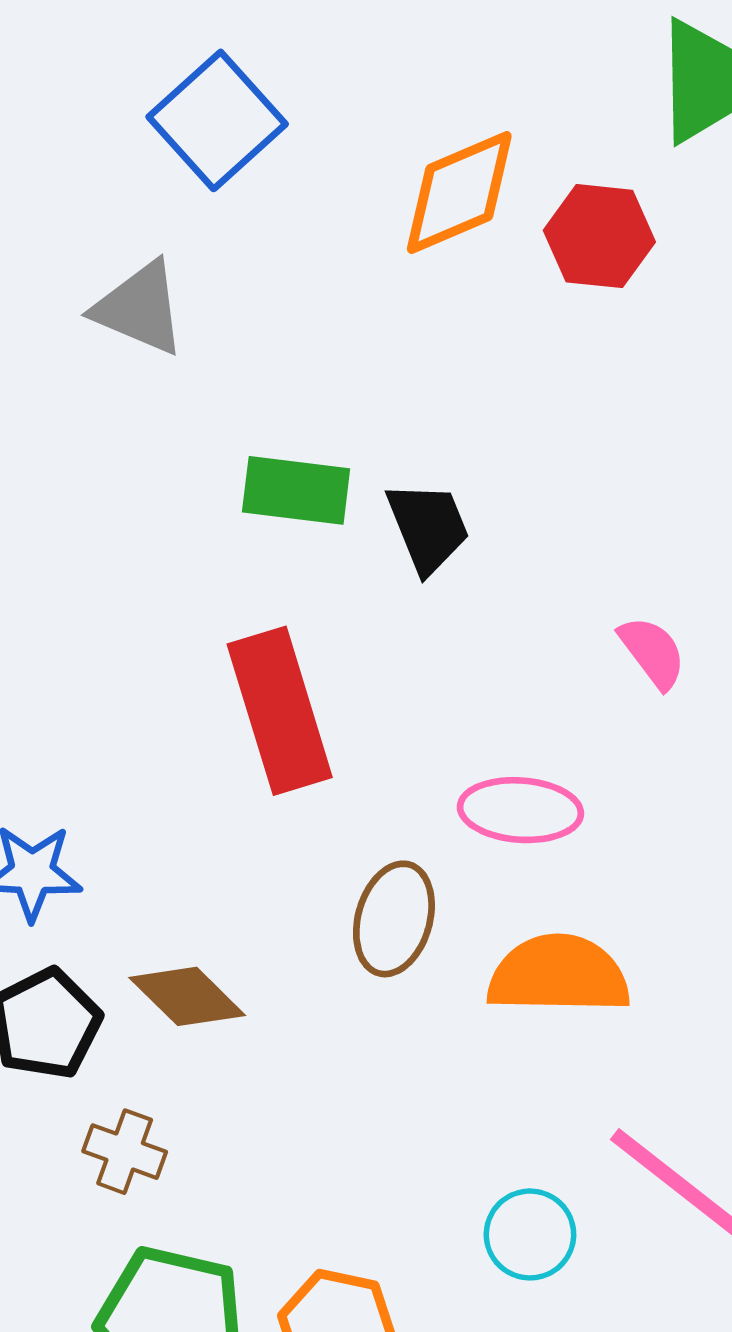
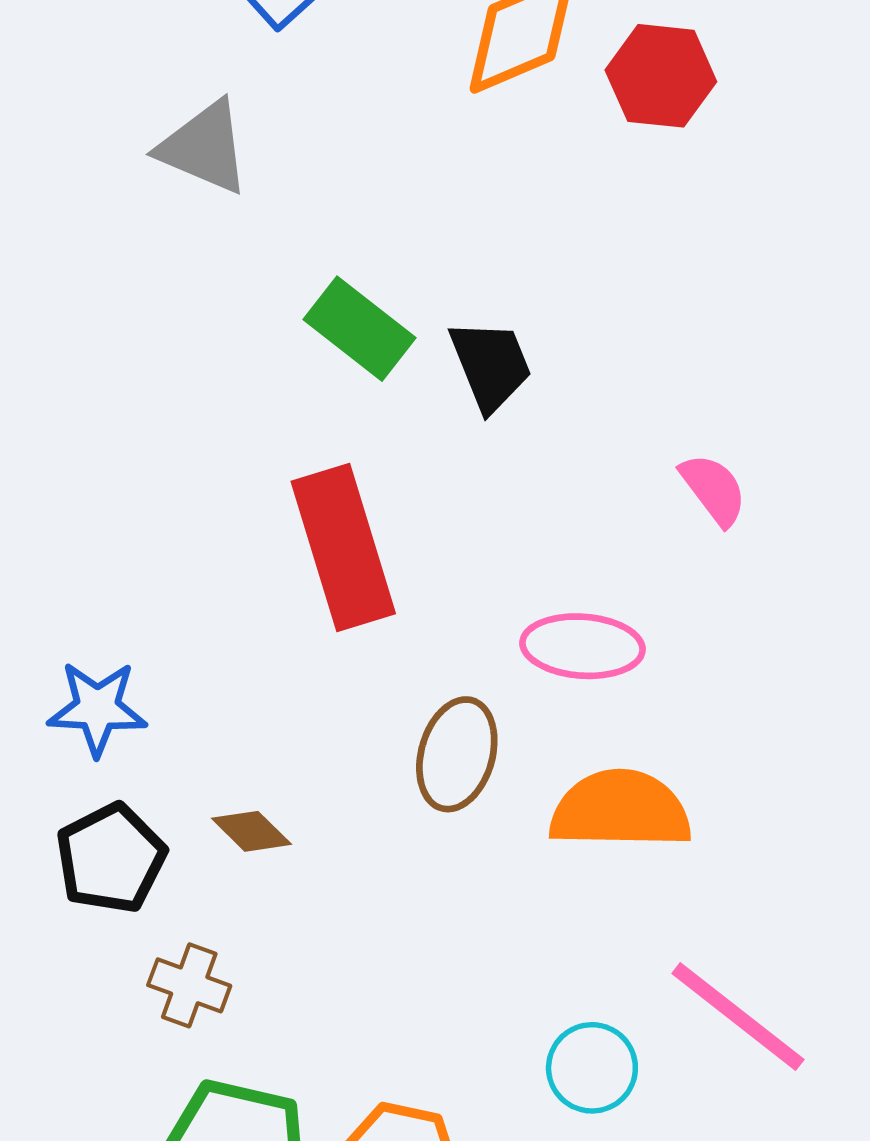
green rectangle: (296, 490) -> (360, 329), turned 31
brown diamond: (187, 996) -> (251, 831), size x0.7

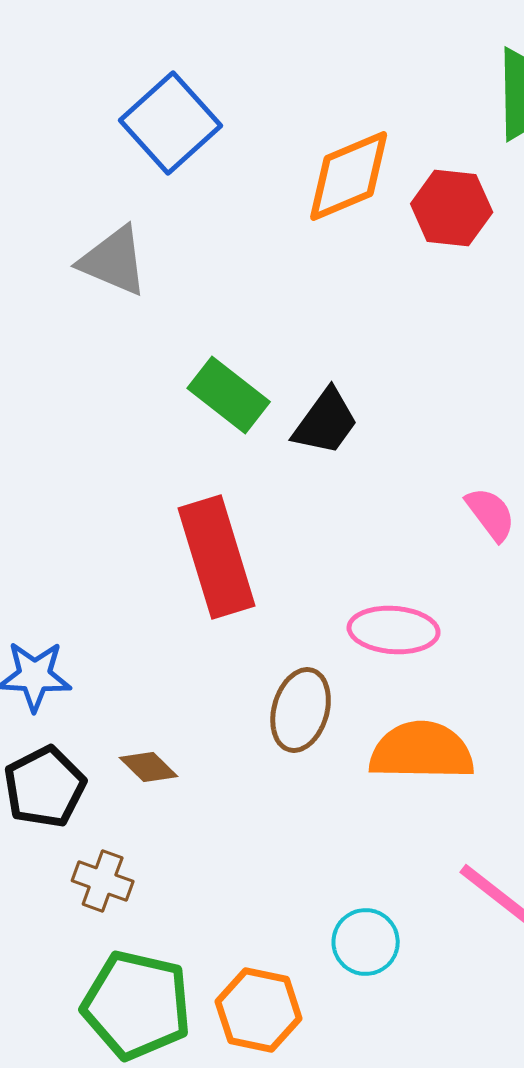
black trapezoid: (491, 365) -> (326, 422), turned 58
cyan circle: (592, 1068) -> (366, 942), moved

